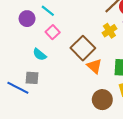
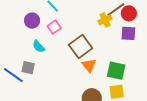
purple circle: (27, 19) -> (32, 21), moved
yellow cross: (109, 31) -> (105, 20), moved

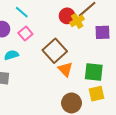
red circle: (129, 13) -> (67, 16), moved
cyan semicircle: (39, 46) -> (11, 55), turned 120

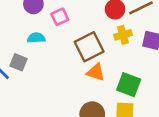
yellow cross: (77, 21) -> (123, 35), moved
orange triangle: (65, 69) -> (96, 72), turned -42

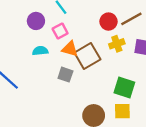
gray square: (19, 62) -> (65, 75), moved
orange triangle: (96, 72) -> (70, 49), moved

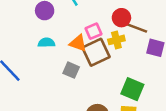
brown line: (131, 19) -> (136, 27), moved, turned 45
pink square: (60, 31) -> (94, 31), moved
yellow cross: (117, 44) -> (116, 40), moved

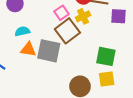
orange triangle: (78, 43) -> (28, 49), moved
gray square: (71, 70) -> (49, 51), size x1.6

